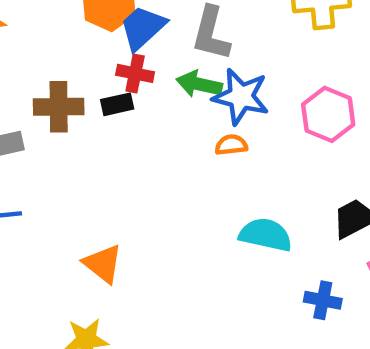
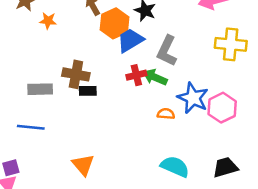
red cross: (135, 73) -> (136, 75), moved, turned -36
blue star: (241, 97) -> (193, 98), moved
black rectangle: (117, 104) -> (88, 91), moved

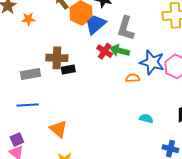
red cross: (136, 75) -> (105, 51), turned -35
orange triangle: (83, 165) -> (59, 129), moved
cyan semicircle: (175, 167) -> (146, 119), size x0.6

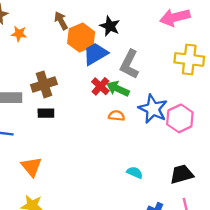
brown cross: (57, 58) -> (44, 84), turned -30
black rectangle: (68, 70) -> (46, 113), moved
orange semicircle: (133, 78) -> (117, 116), moved

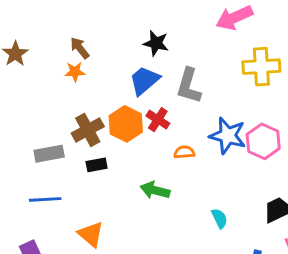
brown arrow: (61, 21) -> (80, 48), moved
orange star: (19, 34) -> (75, 72), moved
orange hexagon: (81, 38) -> (126, 124), moved
green arrow: (118, 89) -> (155, 190), moved
cyan semicircle: (135, 173) -> (220, 218), turned 49

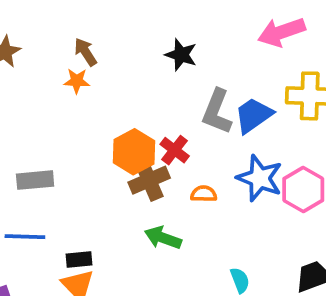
blue trapezoid: (144, 80) -> (254, 115), moved
brown cross: (88, 130) -> (149, 180), moved
black rectangle: (97, 165) -> (79, 259), moved

